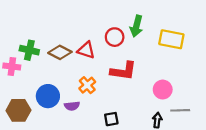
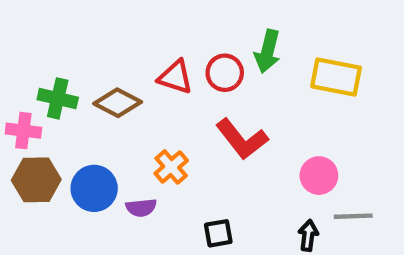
red triangle: (86, 50) -> (175, 77), moved
red L-shape: (123, 71) -> (242, 139), turned 44
brown hexagon: (18, 110) -> (36, 180), moved

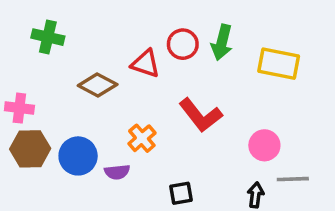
red circle: (225, 73) -> (183, 44), moved
green cross: (58, 98) -> (48, 37), moved

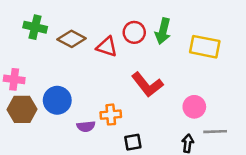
brown diamond: (98, 85) -> (72, 39), moved
orange cross: (142, 138) -> (111, 115), moved, turned 36
blue circle: (78, 156) -> (57, 100), moved

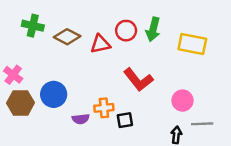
red triangle: (107, 47) -> (100, 44), turned -30
pink cross: (14, 79) -> (13, 75), turned 30
black square: (133, 142) -> (125, 120), moved

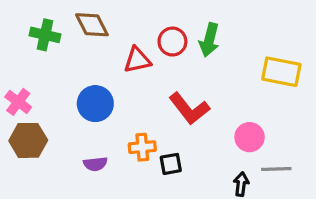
brown diamond: (67, 37) -> (92, 25), moved, turned 35
yellow rectangle: (192, 44) -> (281, 72), moved
blue circle: (54, 94) -> (95, 104), moved
purple semicircle: (81, 119) -> (95, 164), moved

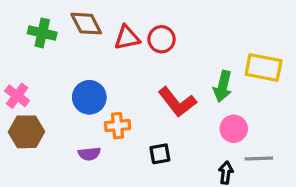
green arrow: (209, 40) -> (223, 86), moved
red triangle: (137, 60) -> (127, 38), moved
orange cross: (142, 147) -> (118, 126), moved

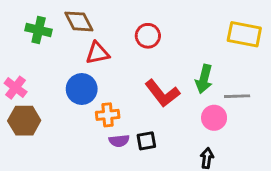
red triangle: (127, 38) -> (98, 53), moved
yellow rectangle: (264, 67) -> (244, 34), moved
purple semicircle: (89, 154) -> (119, 141), moved
gray line: (259, 159) -> (237, 96), moved

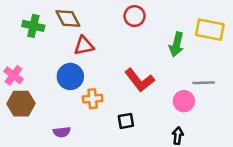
red circle: (148, 36) -> (135, 16), moved
green arrow: (204, 79) -> (176, 44), moved
purple semicircle: (119, 141) -> (62, 132), moved

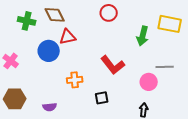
blue circle: (70, 76) -> (49, 51), moved
brown hexagon: (21, 104) -> (15, 99), moved

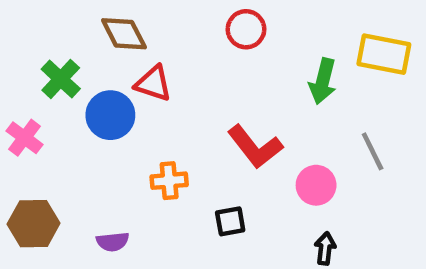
green cross: (27, 21) -> (61, 79), moved, turned 30
red triangle: (68, 37) -> (153, 83), turned 30
gray line: (165, 67) -> (373, 151), turned 66
pink circle: (149, 82) -> (316, 185), moved

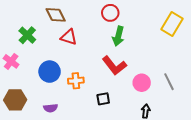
yellow rectangle: (384, 54) -> (172, 24), turned -70
green arrow: (323, 81) -> (118, 36), moved
blue circle: (110, 115) -> (50, 72), moved
gray line: (373, 151) -> (169, 82), moved

